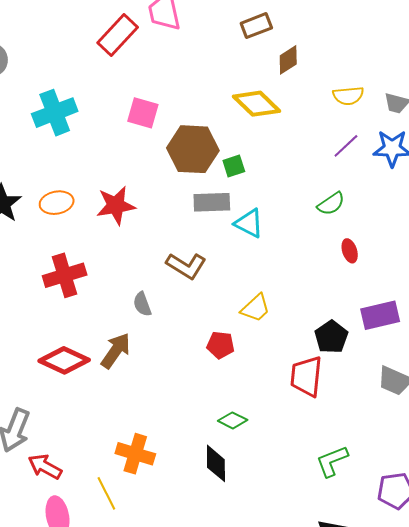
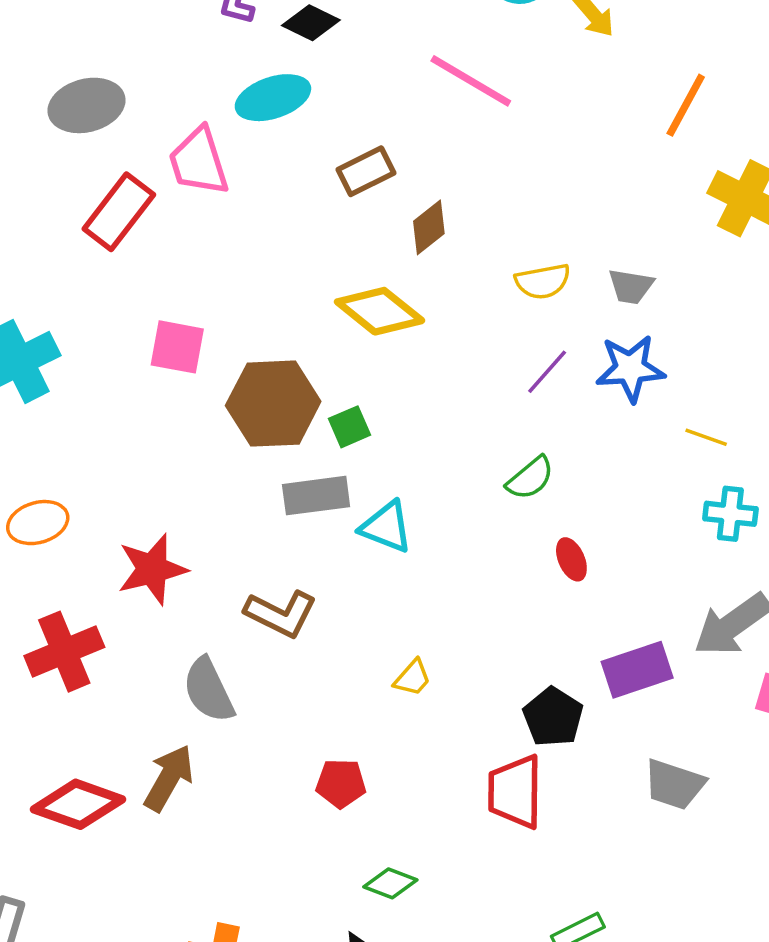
red star: (116, 205) -> (152, 569), moved
gray semicircle: (142, 304) -> (208, 690), size x1.5
yellow trapezoid: (256, 308) -> (412, 678), size x0.7
red pentagon: (221, 345) -> (341, 783), moved

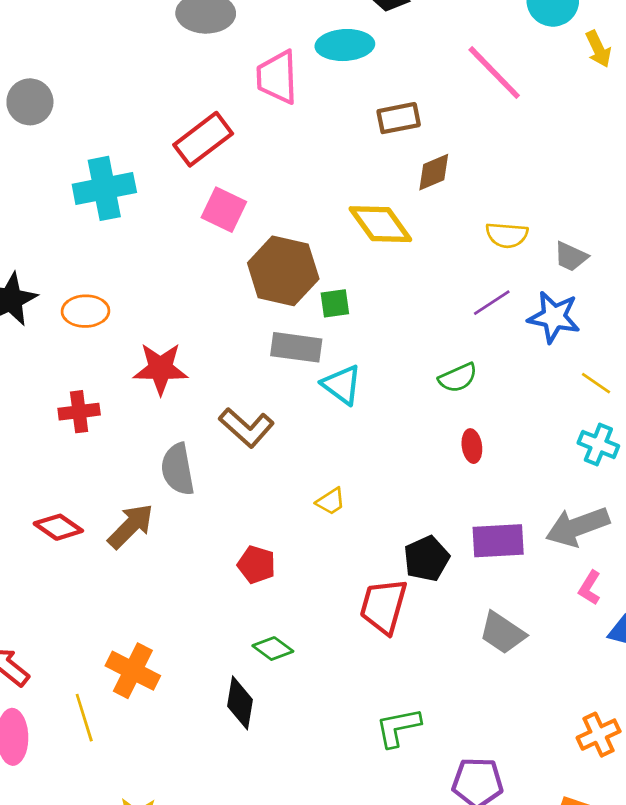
red rectangle: (119, 212) -> (203, 139), moved
red cross: (64, 652) -> (79, 412), size x0.7
red diamond: (78, 804) -> (58, 527), size x0.7

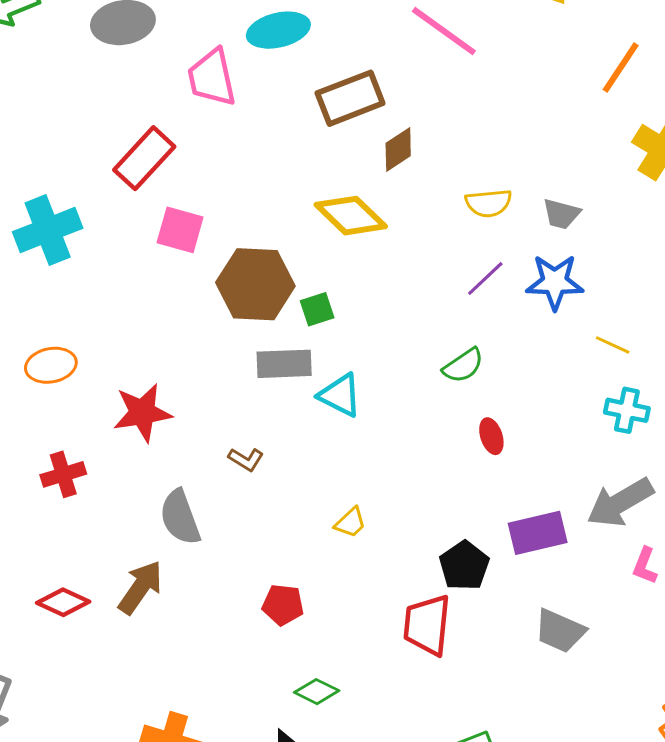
brown rectangle: (399, 118) -> (350, 98), size x1.4
brown L-shape: (246, 427) -> (246, 459), size x0.6

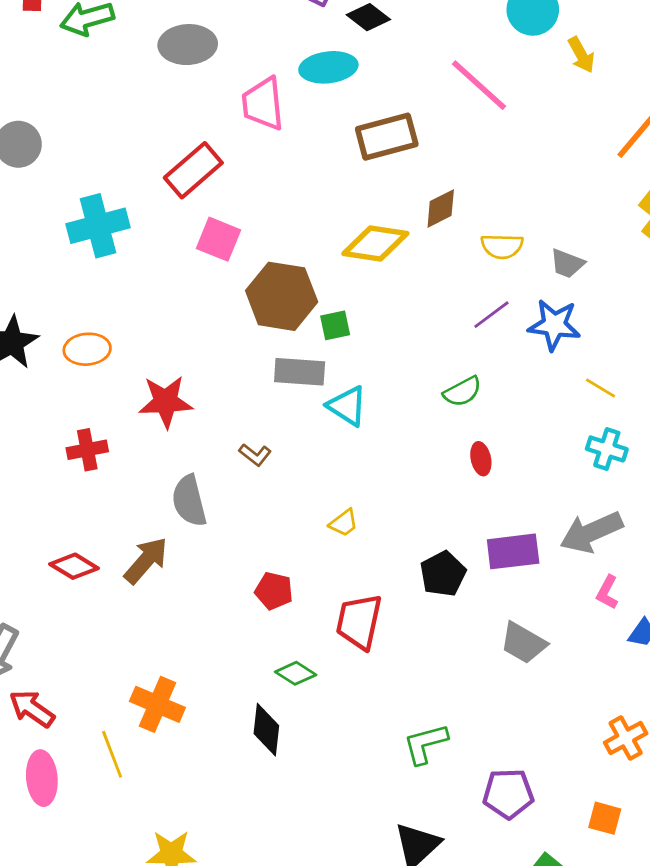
brown diamond: (398, 150) -> (441, 208), moved
yellow diamond: (351, 216) -> (375, 244), turned -42
red trapezoid: (427, 625) -> (359, 622), moved

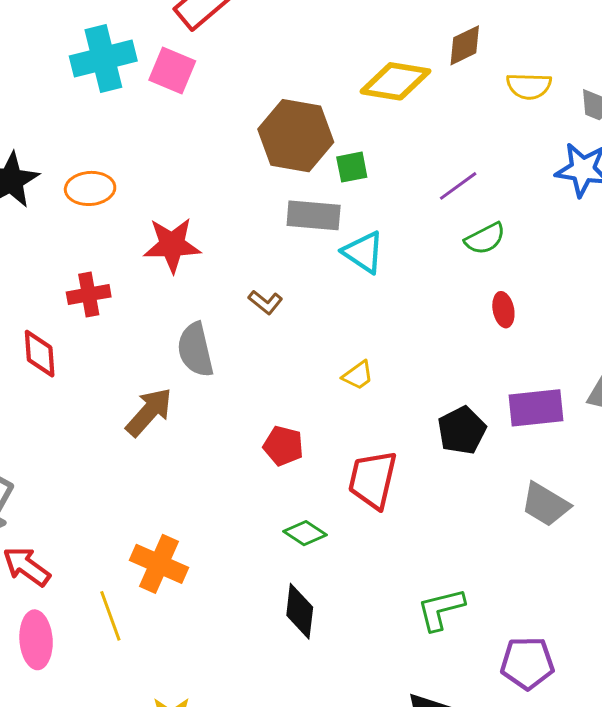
pink square: (219, 239) -> (172, 70), moved
purple line: (491, 315) -> (458, 186), moved
red diamond: (74, 566) -> (40, 354), moved, turned 54
black diamond: (266, 730) -> (300, 611), moved

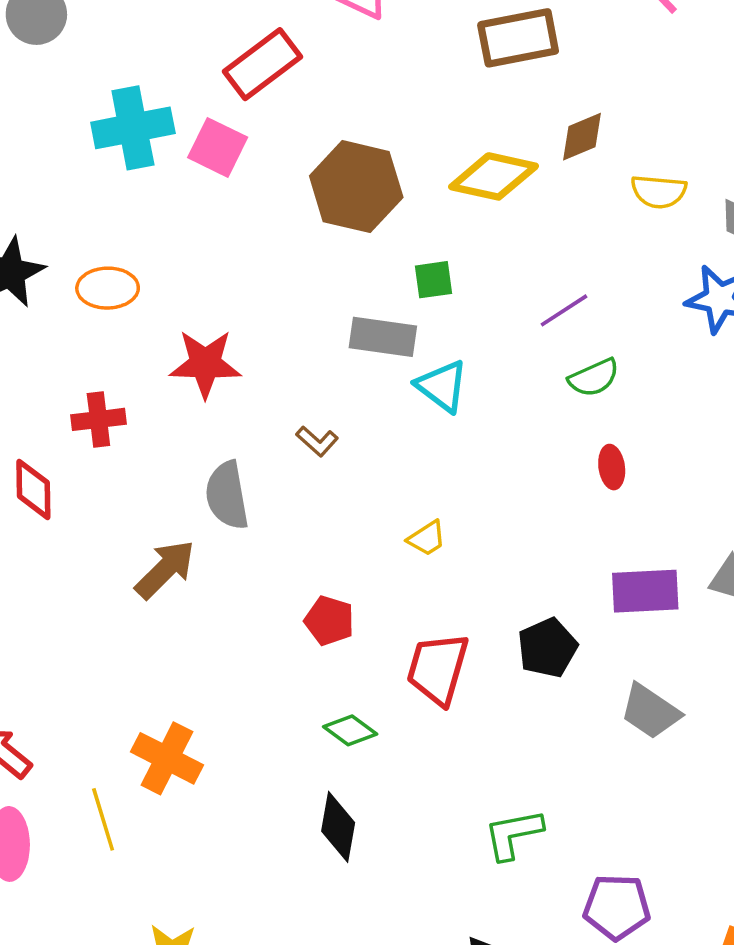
brown hexagon: (296, 136) -> (356, 187), moved
black pentagon: (462, 430) -> (547, 648), moved

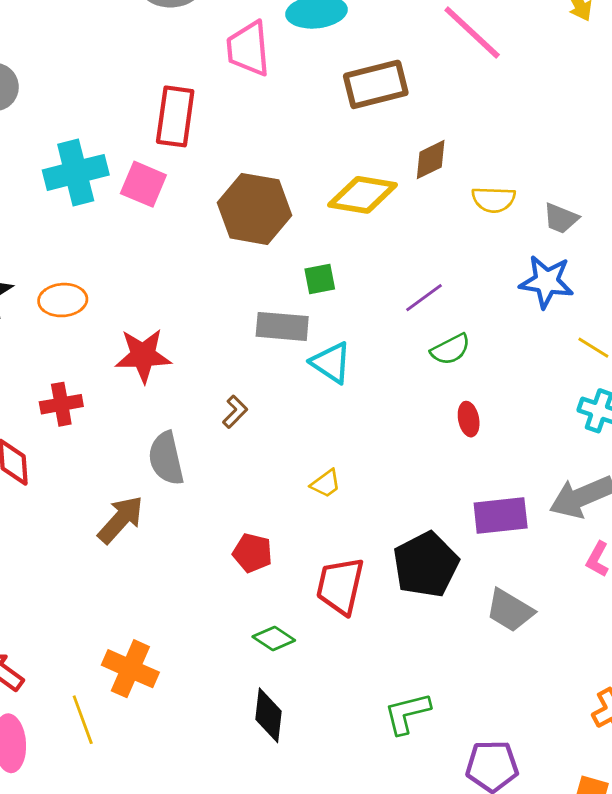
red rectangle: (263, 64) -> (175, 116), turned -42
brown L-shape: (317, 441) -> (235, 412), turned -84
black pentagon: (547, 648) -> (426, 565), size x1.4

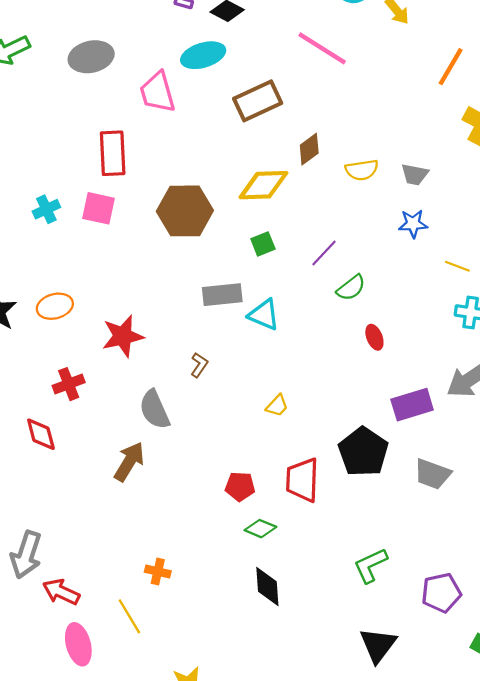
cyan cross: (76, 172) -> (46, 209), size x0.6
green square: (320, 279) -> (263, 244), moved
blue star: (546, 282) -> (413, 224), size x0.7
red pentagon: (252, 553) -> (240, 486), moved
orange cross: (130, 669) -> (158, 571), size x0.6

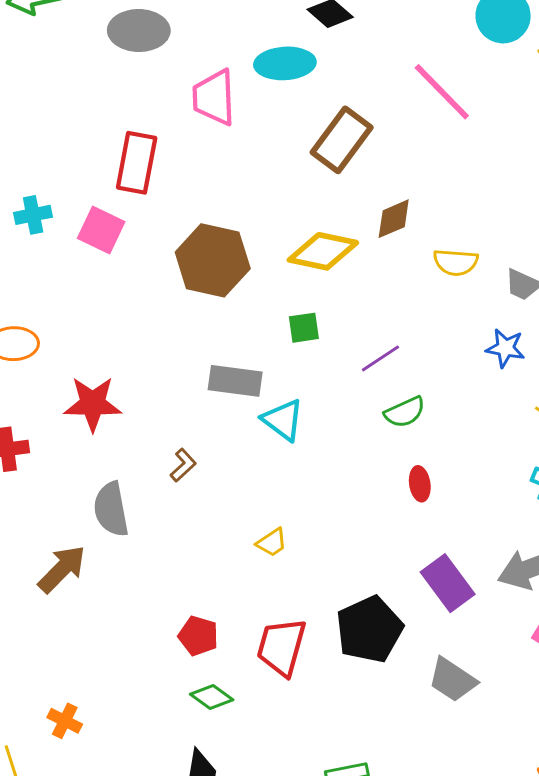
brown rectangle: (258, 101) -> (342, 140), turned -42
purple rectangle: (412, 405) -> (448, 583), turned 57

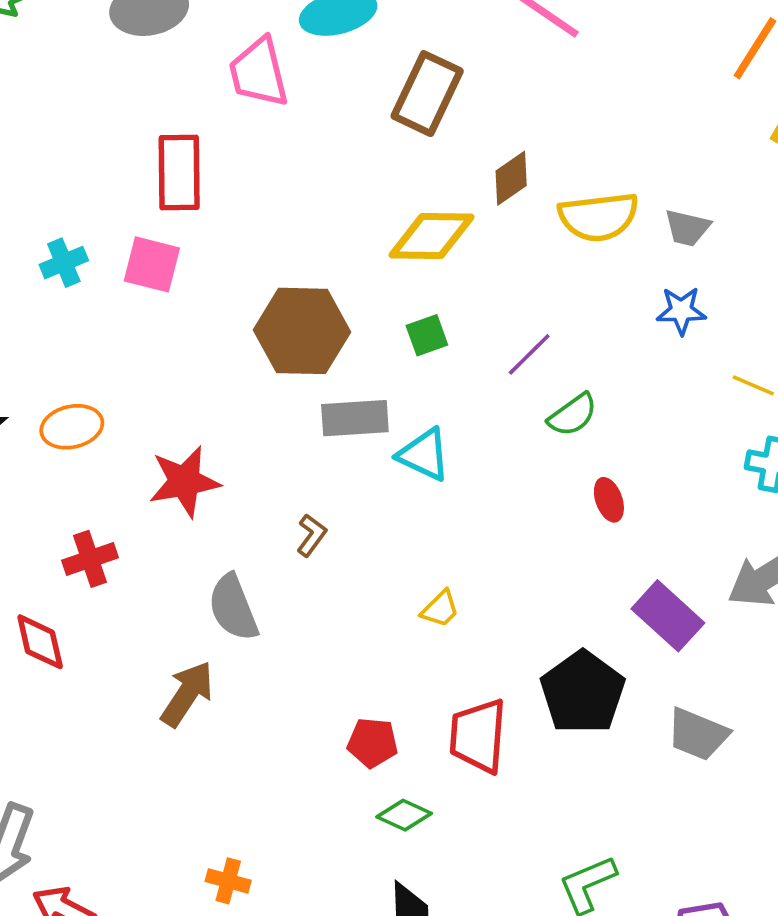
brown hexagon: (213, 260) -> (302, 331), moved
yellow semicircle: (456, 262) -> (598, 217), size x1.4

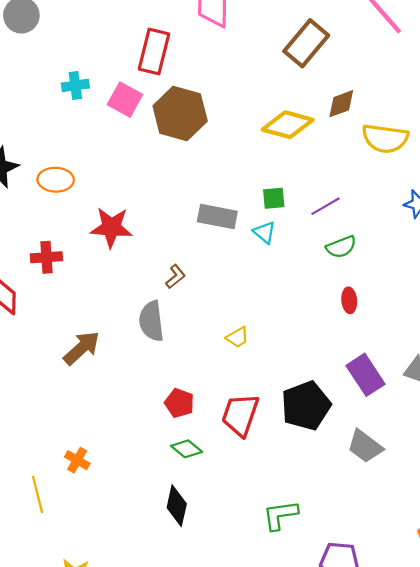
brown hexagon: (302, 331) -> (180, 114), moved
green square: (427, 335) -> (274, 198), moved
cyan triangle: (424, 455) -> (265, 232), moved, size x0.7
gray semicircle: (233, 608) -> (151, 321), moved

